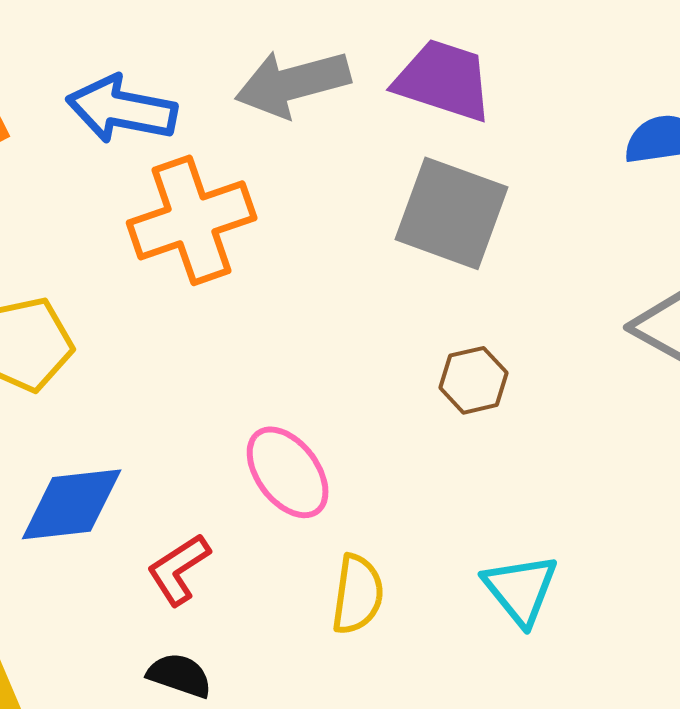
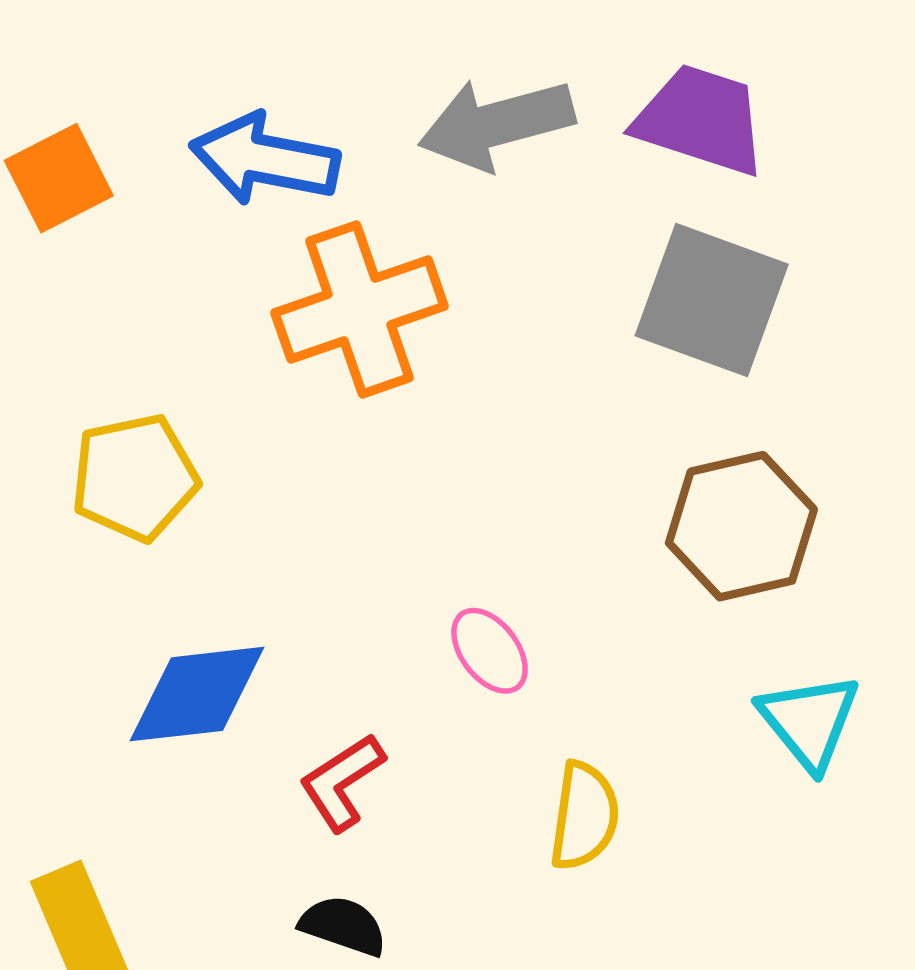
brown hexagon: (474, 380) -> (741, 526), size x1.6
pink ellipse: (288, 472) -> (490, 651), size x0.7
cyan triangle: (521, 589) -> (809, 721), moved

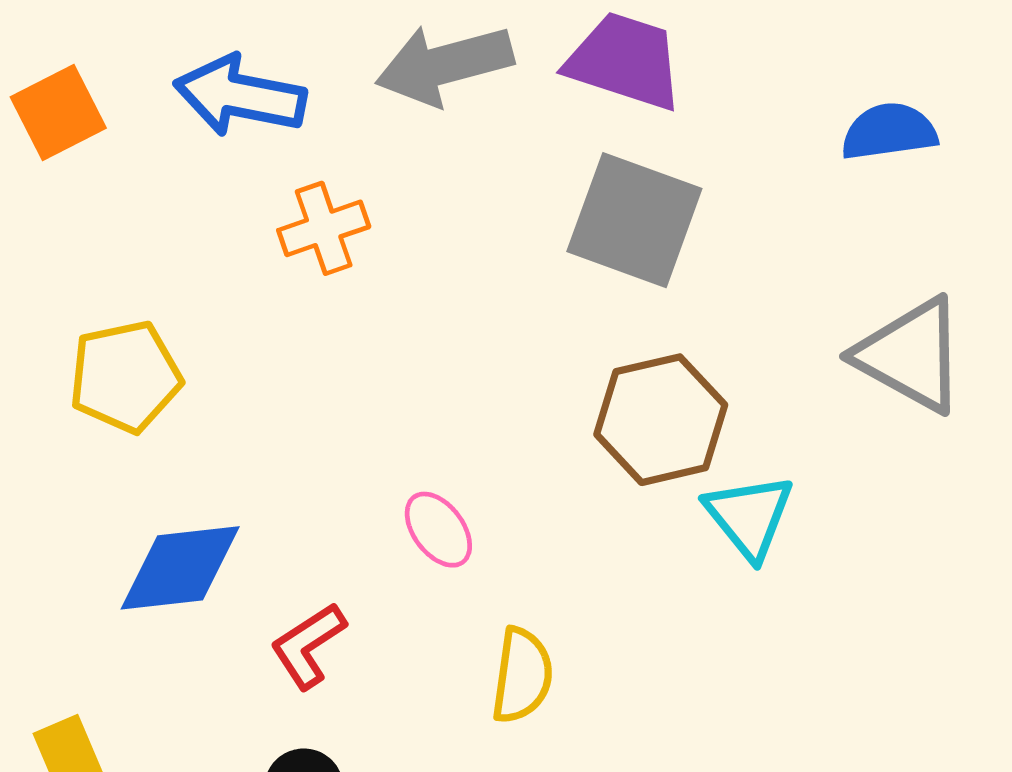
orange cross: (360, 309) -> (324, 228), size x0.6
cyan triangle: (809, 721) -> (749, 516), moved

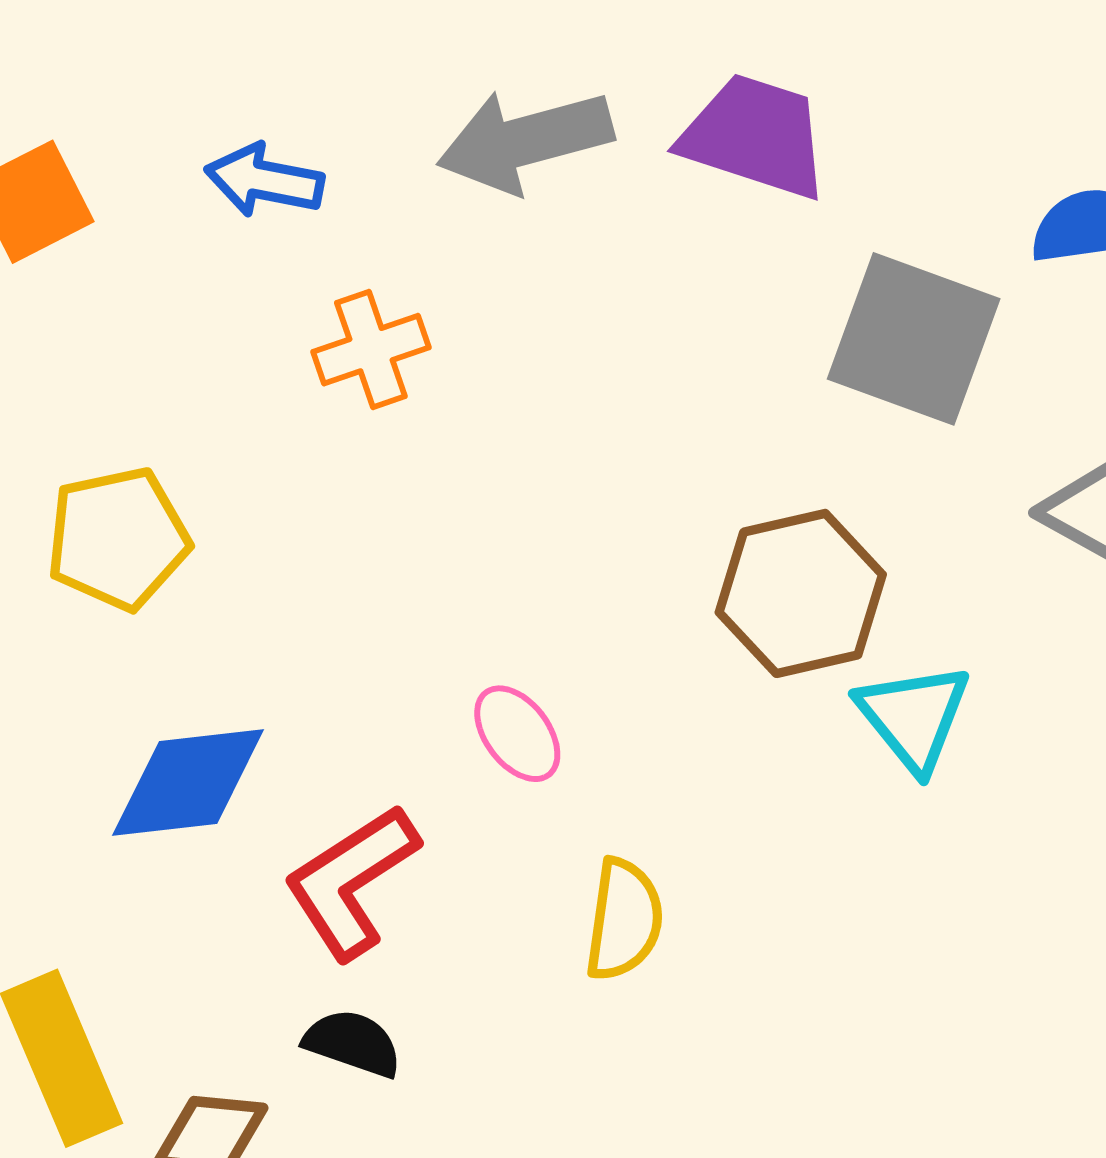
blue arrow: (240, 96) -> (264, 180), size x0.7
gray square: (634, 220) -> (914, 339), moved
red L-shape: (308, 646) -> (351, 882), size x1.4

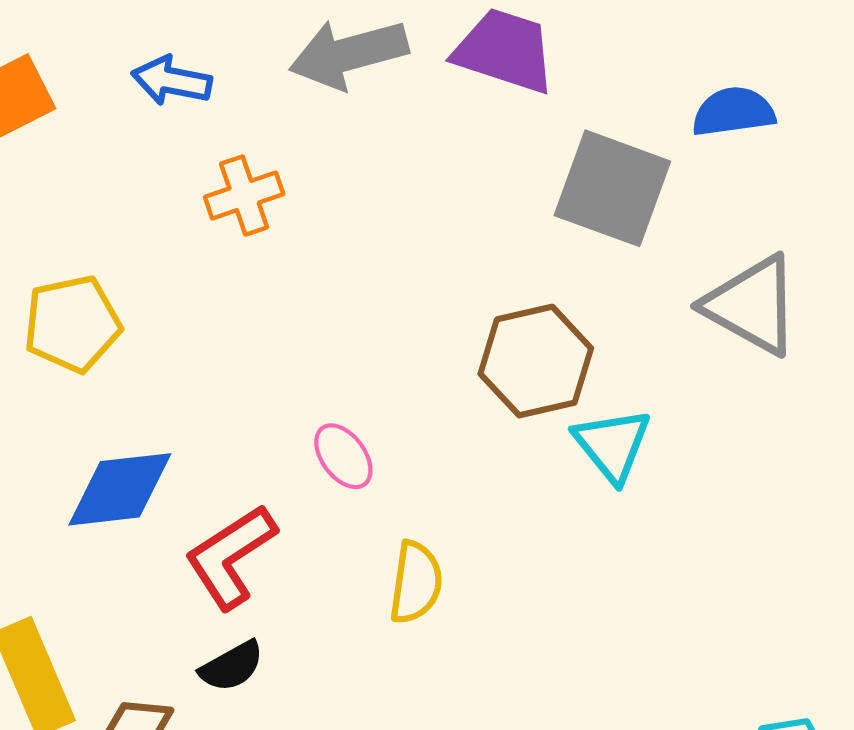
black semicircle: (353, 1043) -> (232, 666), turned 132

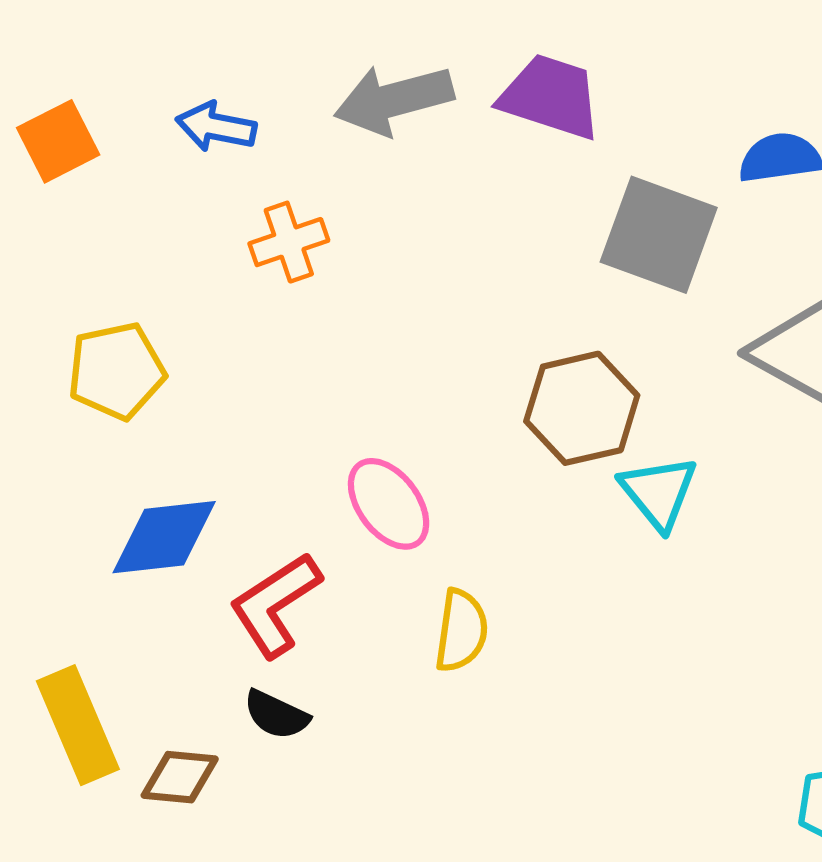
pink ellipse: (343, 456) -> (389, 504), size x1.4
black semicircle: (232, 666) -> (276, 715), turned 54

